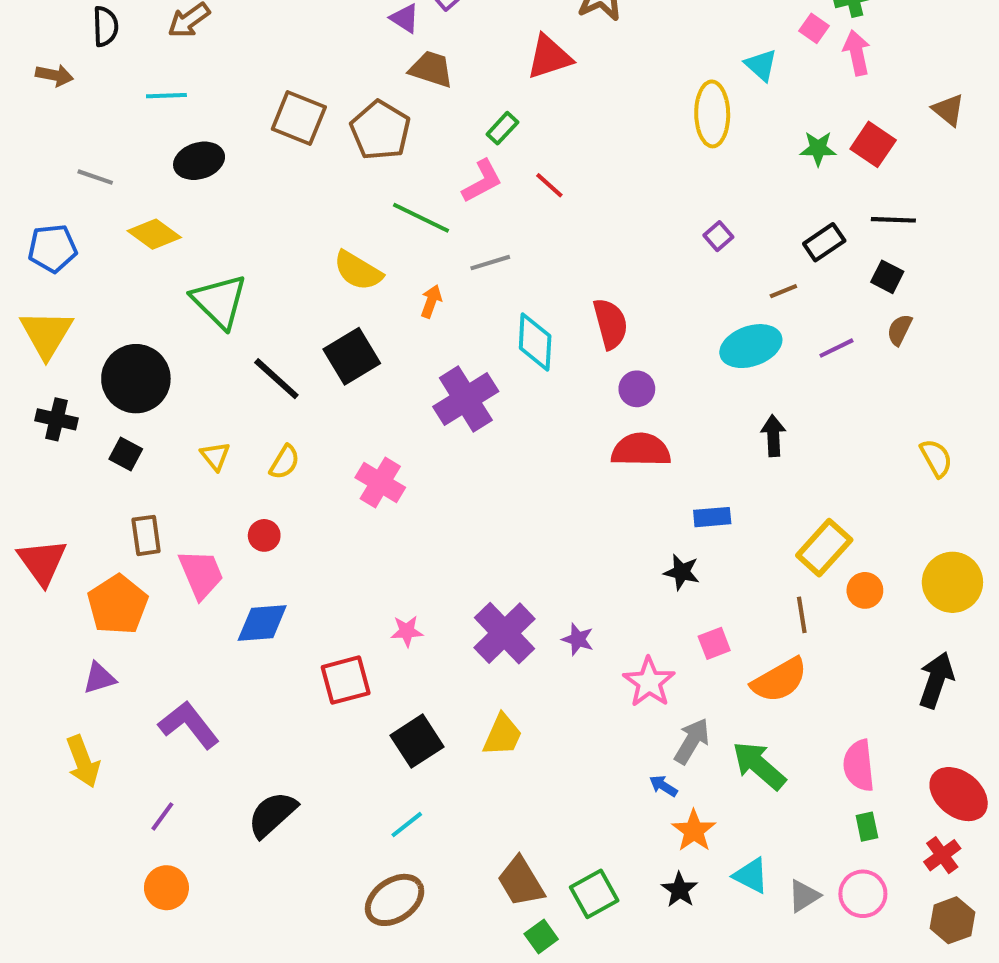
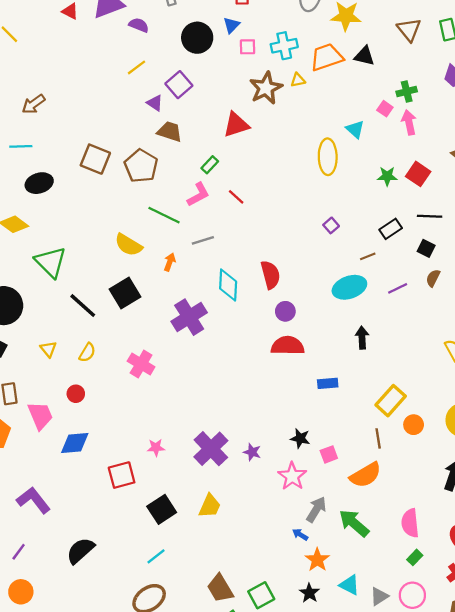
black star: (682, 572) -> (300, 438), moved
green rectangle: (867, 827) -> (415, 557), turned 56

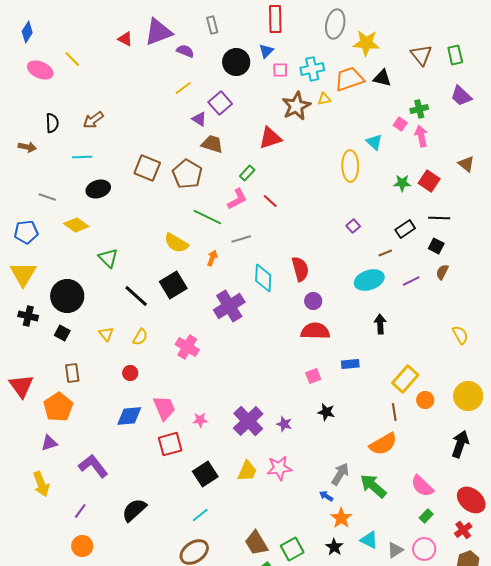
green triangle: (51, 262) -> (108, 258), size x0.7
pink trapezoid: (40, 415) -> (164, 408), moved
pink square: (329, 454) -> (313, 376), moved
pink star: (292, 476) -> (279, 468), moved, turned 30
pink semicircle: (410, 523) -> (422, 486), turned -40

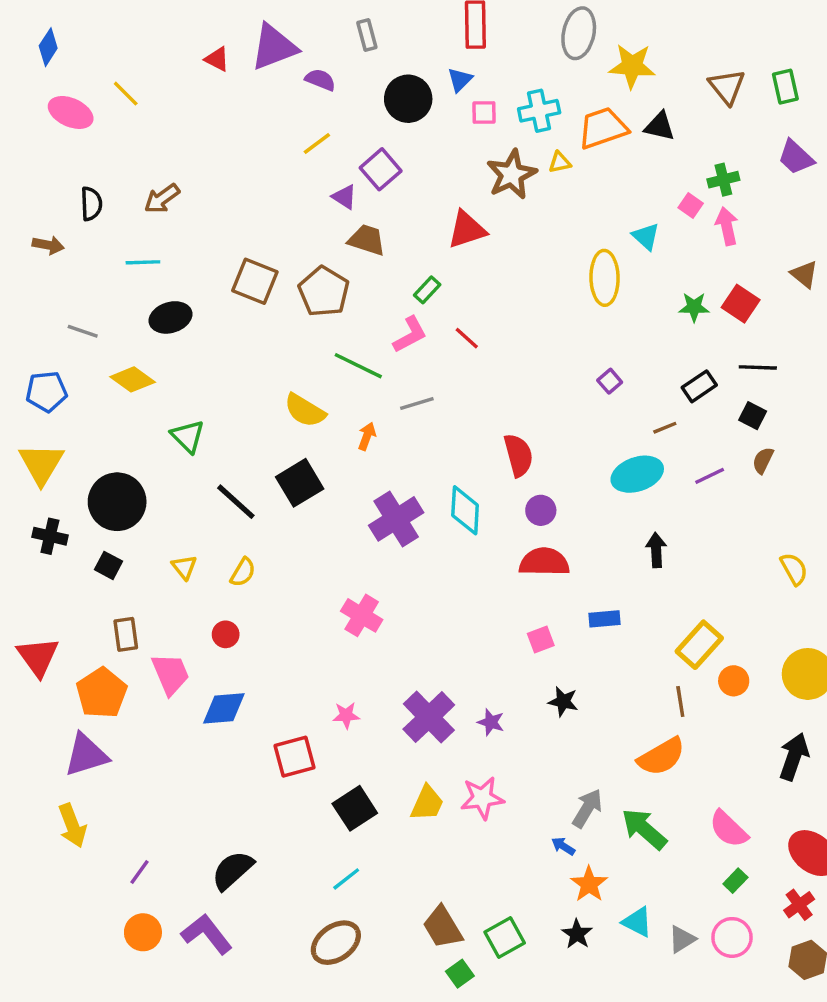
cyan diamond: (263, 278) -> (465, 510), moved
pink cross: (187, 347) -> (362, 615), moved
pink trapezoid: (164, 408) -> (171, 674), moved
purple triangle: (49, 443) -> (86, 755), size x1.6
purple L-shape: (93, 466) -> (207, 934), moved

